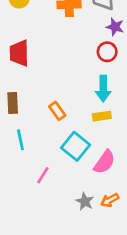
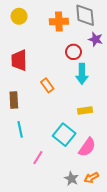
red circle: (107, 52) -> (73, 52), moved
cyan arrow: (103, 89) -> (82, 74), moved
orange rectangle: (57, 111) -> (47, 85), moved

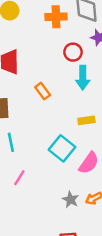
pink line: (38, 158) -> (19, 178), moved

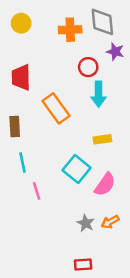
orange rectangle: (43, 91) -> (56, 108), size x1.6
pink line: (19, 178) -> (37, 191), moved, turned -49

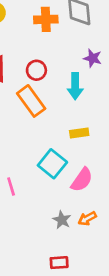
purple star: (115, 52) -> (93, 58), moved
red circle: (88, 67) -> (36, 70), moved

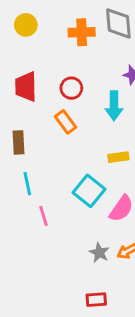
orange rectangle: (31, 101) -> (65, 122), size x0.7

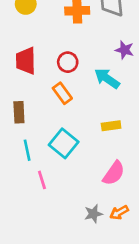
cyan arrow: (114, 106) -> (107, 78), turned 125
cyan square: (89, 191) -> (64, 143), moved
gray star: (99, 253) -> (93, 214), turned 30

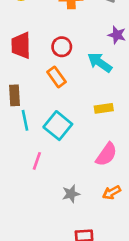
cyan line: (27, 150) -> (25, 120), moved
pink line: (42, 180) -> (37, 161), turned 36
gray star: (93, 214) -> (71, 194), moved

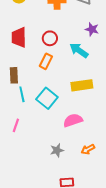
orange rectangle: (56, 77) -> (46, 61), turned 63
yellow rectangle: (104, 108) -> (82, 85), size x1.5
pink semicircle: (106, 154) -> (73, 120), moved, turned -144
pink line: (37, 161) -> (16, 125), moved

